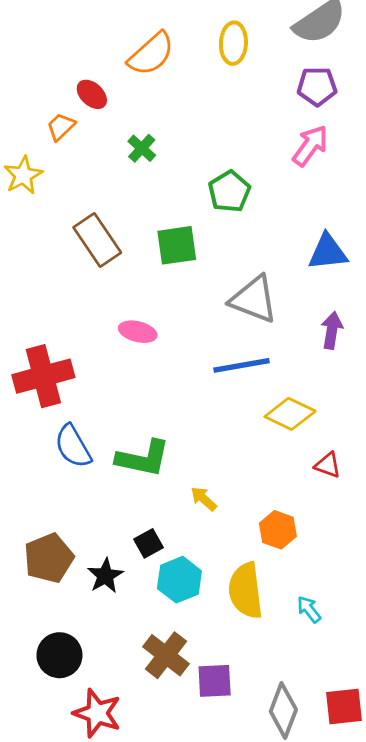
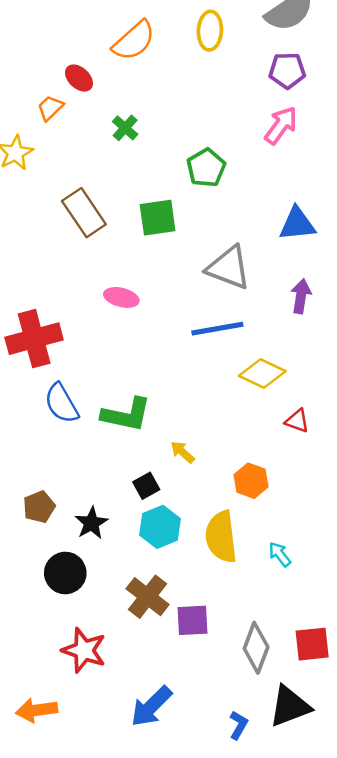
black square: (148, 543) -> (146, 486), moved
brown pentagon: (49, 558) -> (39, 507), size x0.7
black circle: (59, 655) -> (65, 573), moved

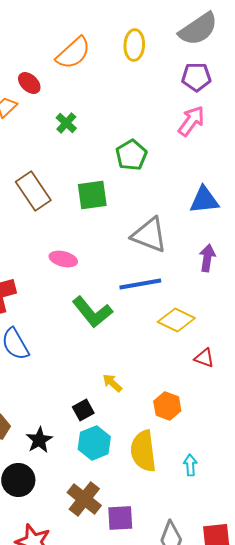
green L-shape: (126, 415) -> (92, 312), moved, turned 39
cyan arrow: (280, 554) -> (190, 465), turned 35

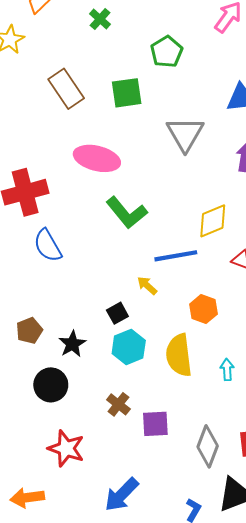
gray triangle: (149, 235) -> (185, 134), turned 39
pink ellipse: (63, 259) -> (97, 158), size x1.6
blue line: (140, 284) -> (176, 256), moved
yellow diamond: (176, 320) -> (213, 221), turned -48
brown cross: (84, 499) -> (118, 404), size x0.7

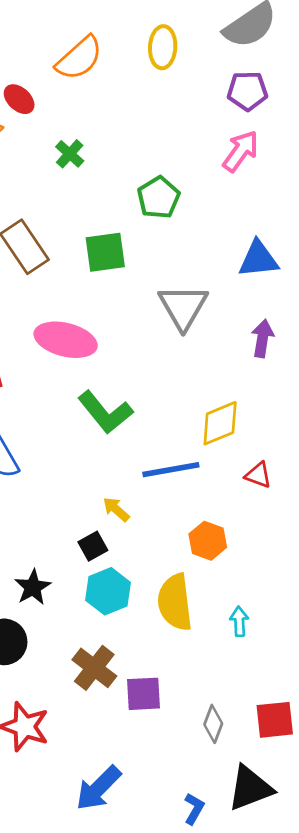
yellow arrow: (147, 285) -> (116, 509), moved
brown cross: (118, 404) -> (94, 668), size x1.4
gray diamond: (208, 446) -> (213, 724), size x0.7

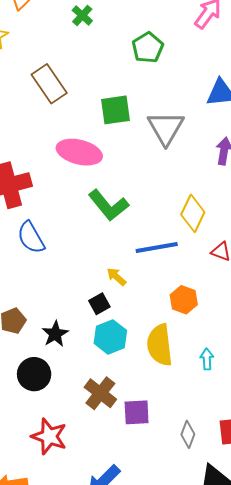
green square: (105, 252) -> (115, 110), moved
yellow diamond: (220, 423) -> (193, 213), turned -42

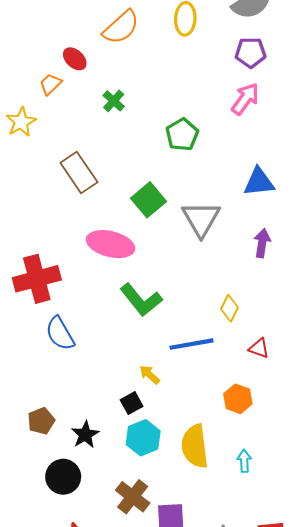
green square: (115, 110) -> (148, 200), turned -32
yellow diamond: (193, 213) -> (229, 308), size x0.7
orange hexagon: (184, 300) -> (238, 399), moved

